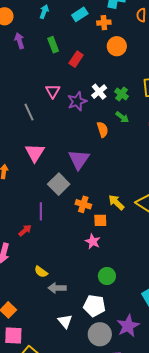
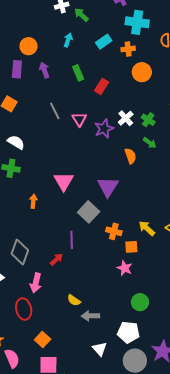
gray line: (29, 112) -> (55, 111), moved

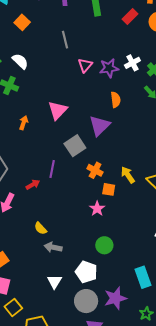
red rectangle: (102, 86) -> (130, 17), moved
pink triangle: (79, 119) -> (85, 65), moved
orange semicircle: (130, 156) -> (116, 100), moved

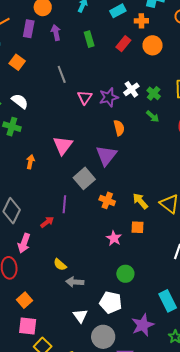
orange square: (109, 189) -> (137, 227), moved
gray circle: (86, 301) -> (103, 337), moved

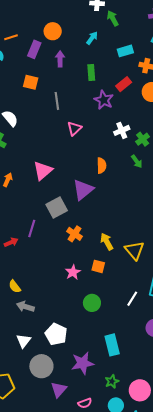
orange square: (17, 62) -> (31, 82), moved, turned -35
purple star: (109, 97) -> (104, 100), moved, turned 30
green circle: (125, 274) -> (92, 303), moved

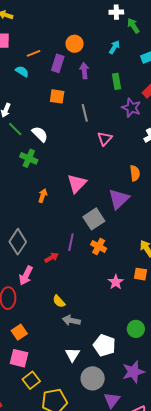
orange cross: (74, 234) -> (99, 246), moved
green circle: (92, 303) -> (136, 329), moved

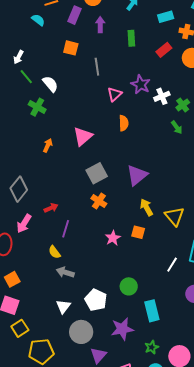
purple star: (131, 108) -> (141, 84), moved
orange semicircle: (135, 173) -> (124, 123), moved
purple triangle: (119, 199) -> (137, 175), moved
purple line: (71, 242) -> (66, 229), moved

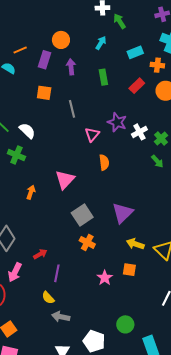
yellow arrow: (147, 207) -> (135, 244), turned -36

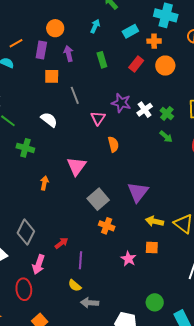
orange square: (44, 93) -> (52, 76), moved
white semicircle: (27, 131) -> (49, 120), moved

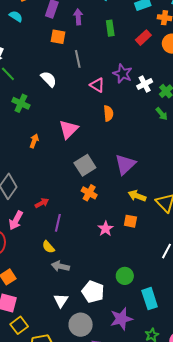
pink triangle: (98, 118) -> (97, 85), turned -42

